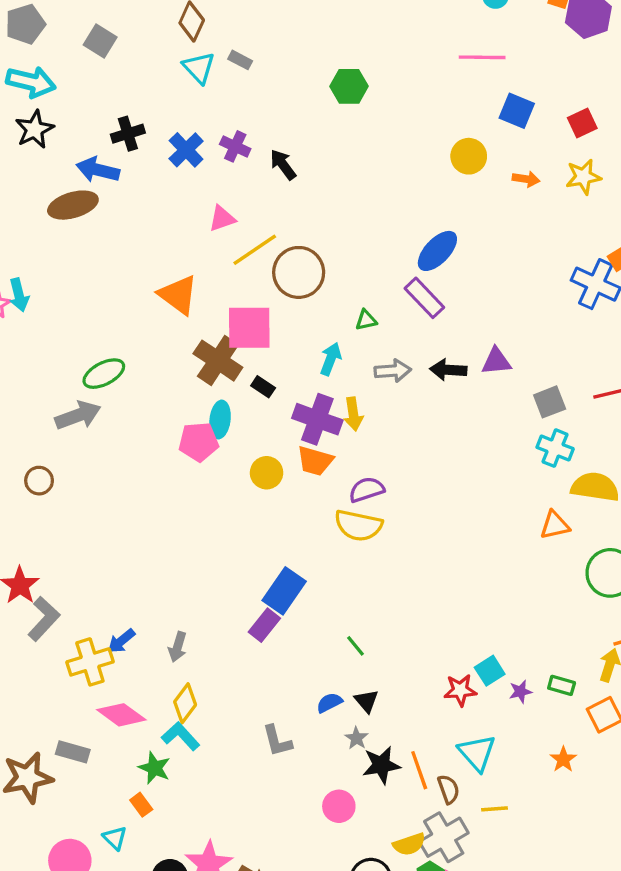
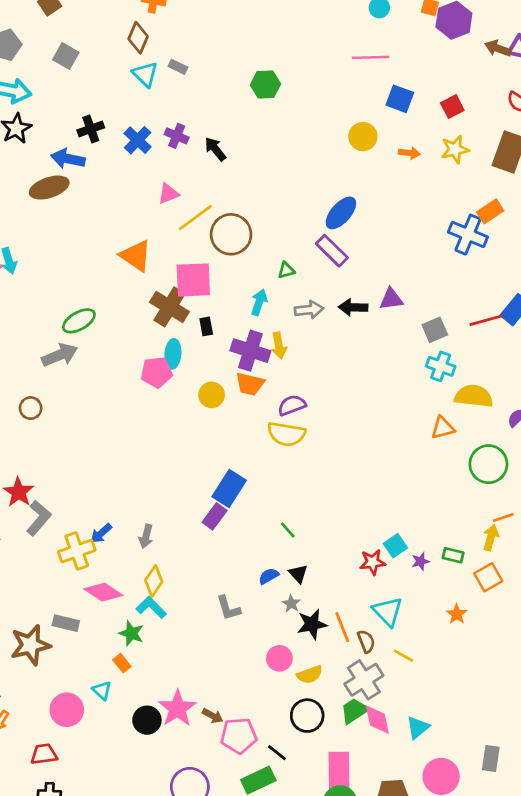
black rectangle: (263, 387) -> (206, 326), turned 48
yellow line: (495, 809) -> (403, 656), turned 36
yellow semicircle: (409, 844) -> (310, 675), moved

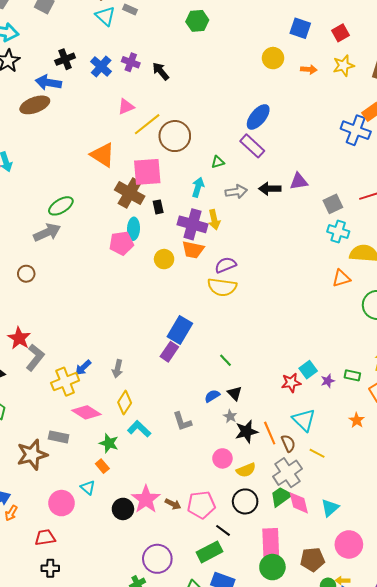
cyan L-shape: (151, 607) -> (139, 429), moved
pink pentagon: (239, 736) -> (201, 505), moved

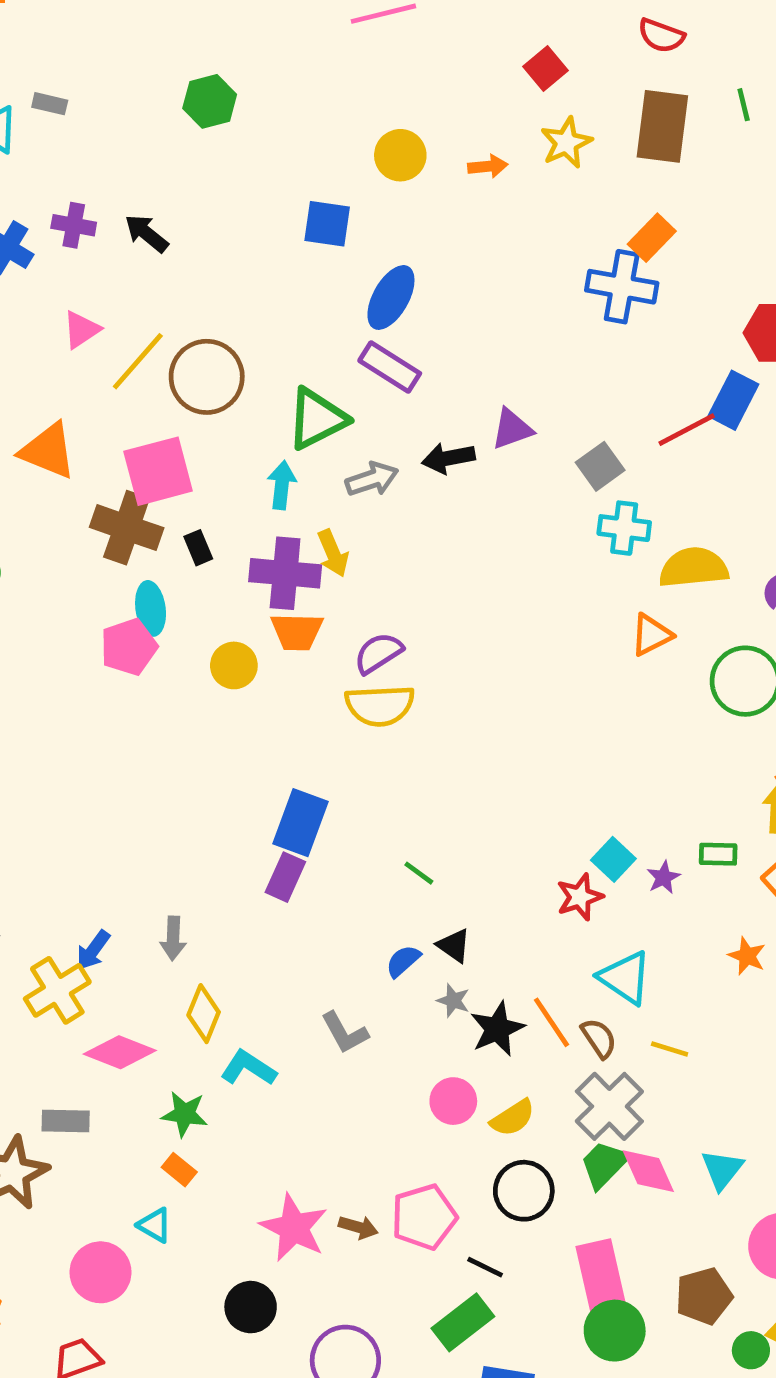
blue square: (300, 28) -> (327, 224), moved
green triangle: (218, 162) -> (317, 419), size x2.0
black circle: (123, 509) -> (251, 1307), moved

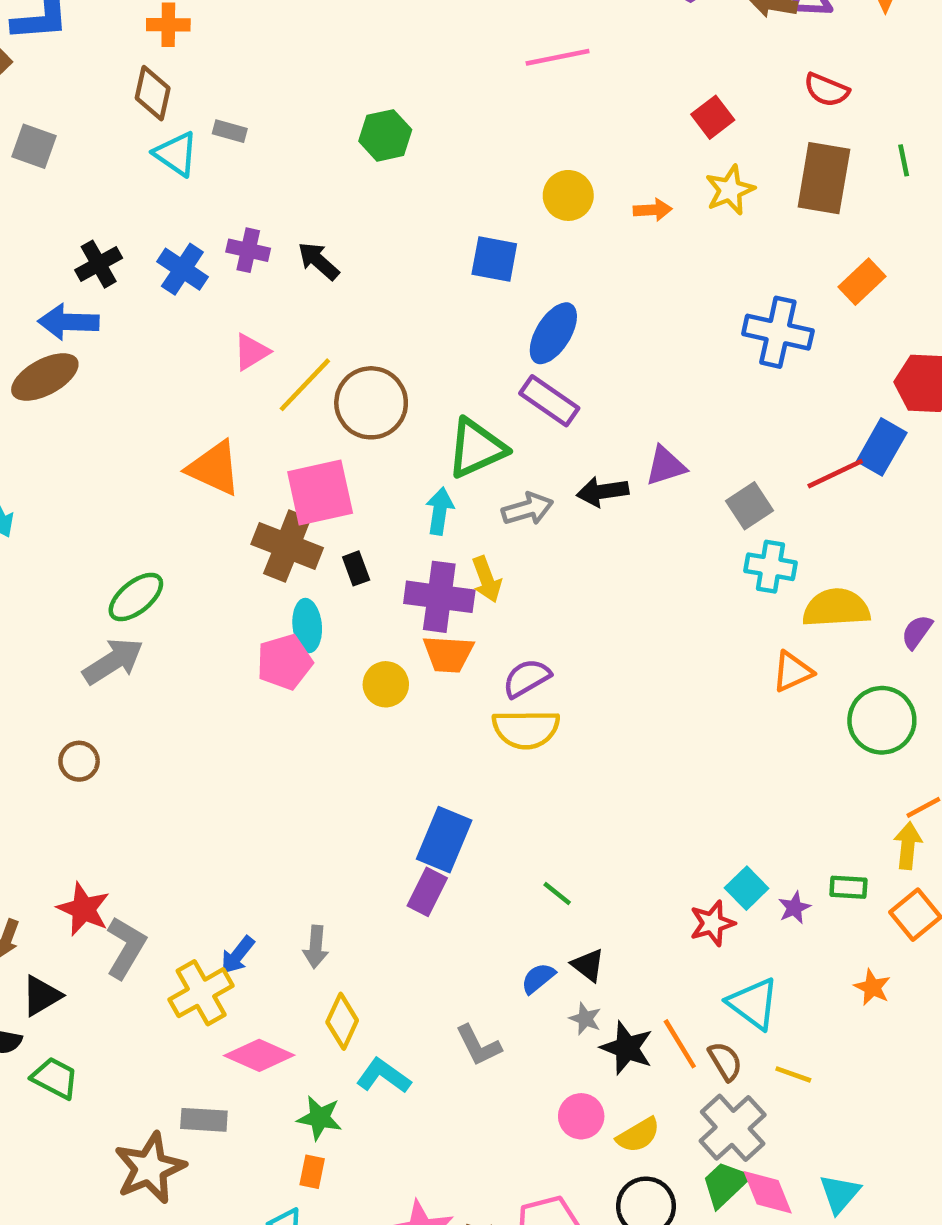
orange rectangle: (652, 238) -> (862, 282), moved
black star: (497, 1029) -> (627, 1048), turned -30
orange rectangle: (179, 1170) -> (312, 1172), turned 60

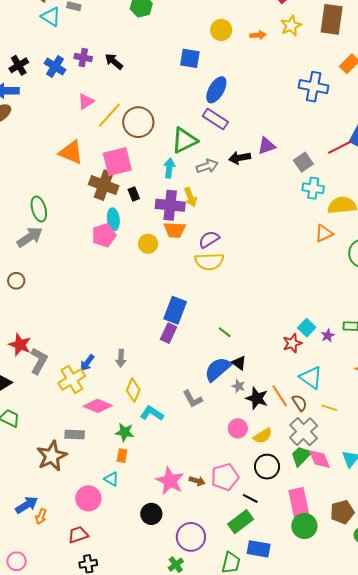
green ellipse: (136, 597) -> (39, 209), turned -65
blue semicircle: (538, 978) -> (218, 369), size x1.8

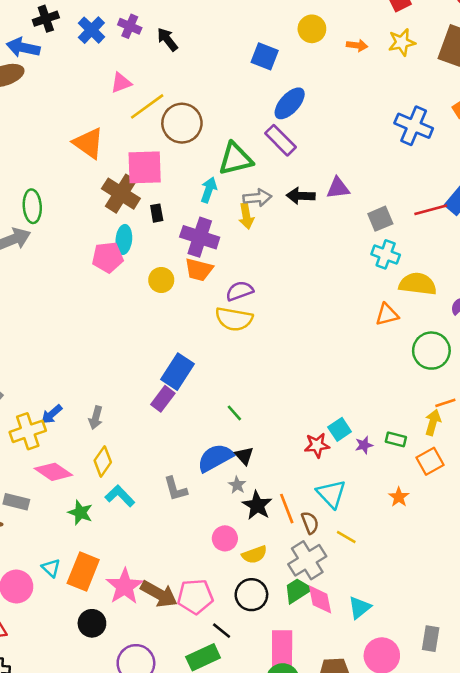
yellow arrow: (190, 197) -> (246, 216), moved
orange rectangle: (122, 456) -> (83, 571), moved, size x2.0
brown arrow: (197, 481) -> (159, 594), size x1.8

